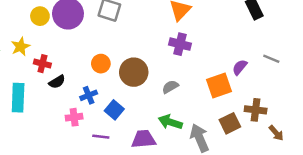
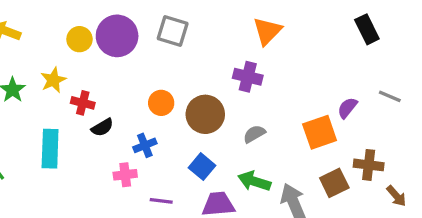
purple cross: (180, 44) -> (248, 77), moved
blue square: (114, 110) -> (202, 167), moved

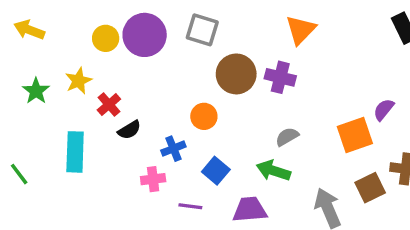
red cross: (83, 103) -> (109, 104), turned 35
orange circle: (161, 103) -> (204, 116), moved
brown circle: (205, 114) -> (236, 74), moved
blue square: (202, 167) -> (216, 171), moved
green arrow: (254, 181) -> (273, 171), moved

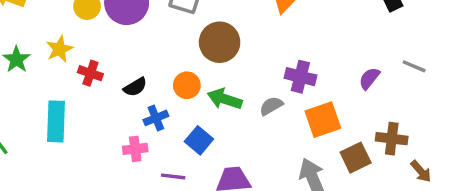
purple cross: (280, 77) -> (300, 77), moved
red cross: (109, 104) -> (90, 73), turned -30
black semicircle: (129, 130) -> (135, 87), moved
orange square: (355, 135) -> (323, 120), moved
green arrow: (273, 171) -> (225, 99), moved

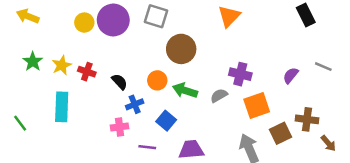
yellow star: (59, 49) -> (62, 65), moved
black semicircle: (135, 87) -> (120, 82), turned -102

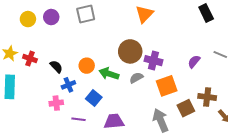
gray square: (156, 16) -> (86, 14), turned -30
purple circle: (113, 20) -> (51, 17), size x0.6
brown circle: (181, 49) -> (130, 51), moved

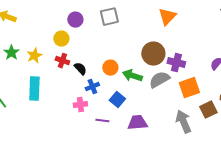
yellow circle: (28, 19) -> (61, 39), moved
red cross: (30, 59) -> (62, 61), moved
gray semicircle: (136, 78) -> (159, 80), size x1.5

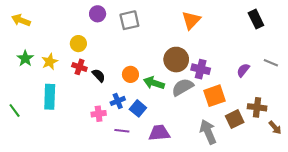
purple circle: (75, 20) -> (98, 14), moved
blue cross: (92, 87) -> (118, 101), moved

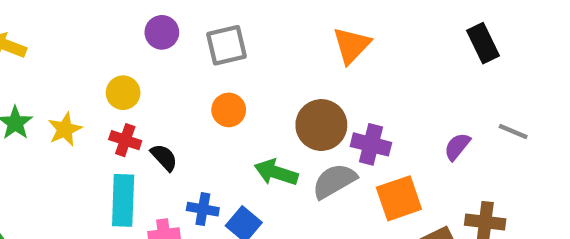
orange circle: (130, 74) -> (229, 110), moved
cyan rectangle: (50, 97) -> (123, 200), moved
blue cross: (118, 101) -> (203, 209), turned 32

